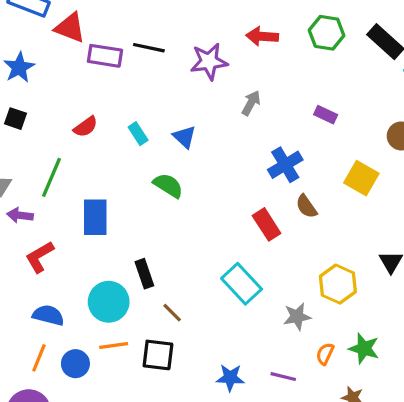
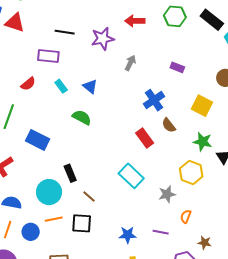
purple rectangle: (105, 56) -> (48, 56), moved
blue rectangle: (95, 217) -> (38, 140), turned -60
green star: (364, 348) -> (203, 142), moved

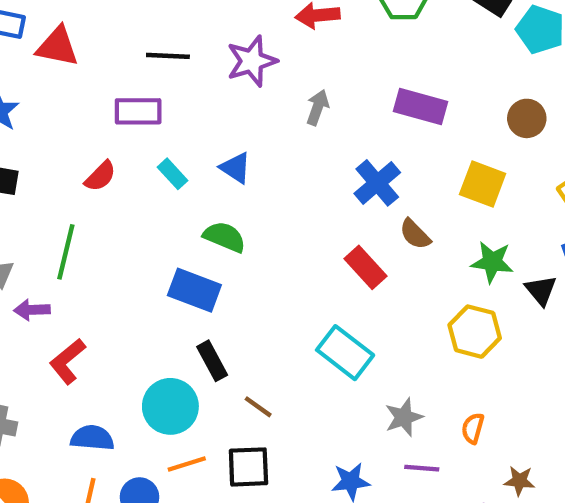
purple rectangle: (177, 67) -> (420, 107), size x1.6
blue rectangle: (38, 140) -> (194, 290), moved
gray star: (167, 194) -> (404, 417), moved

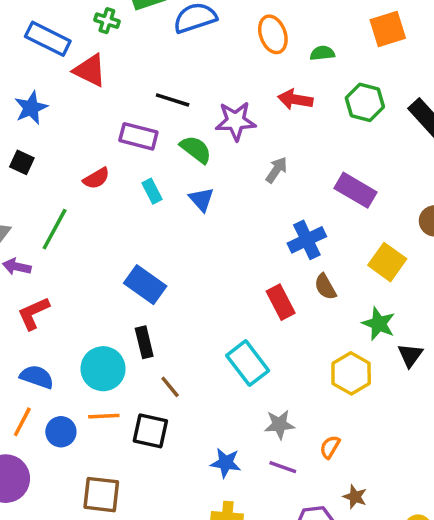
green semicircle: (225, 237) -> (196, 149), moved

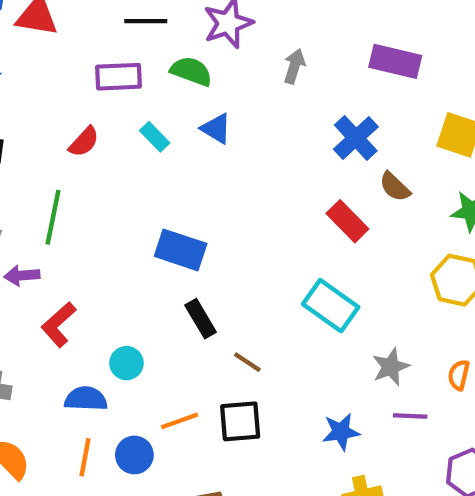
cyan circle: (103, 369) -> (126, 363), moved, size x0.6

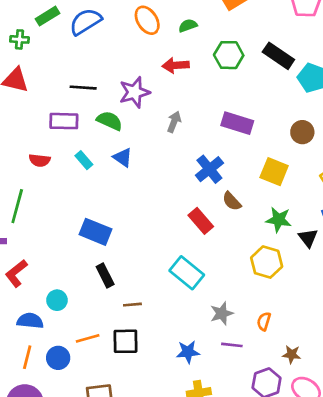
red semicircle: (84, 142) -> (40, 160), turned 50
brown line: (247, 362) -> (132, 305), turned -42

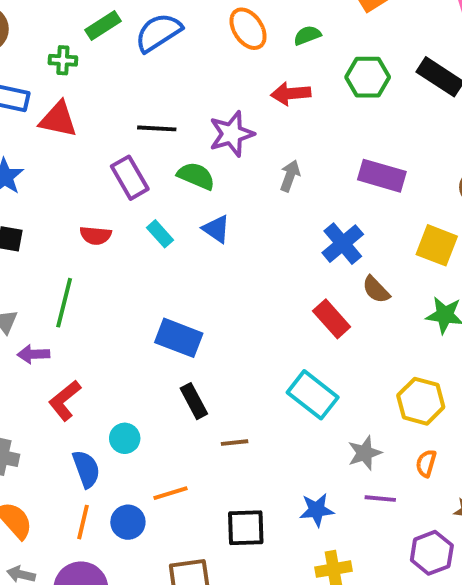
purple rectangle: (64, 121) -> (130, 178), turned 60
yellow hexagon: (267, 262) -> (421, 401), moved
blue semicircle: (30, 321) -> (86, 469), turned 65
black square: (126, 341) -> (246, 528), moved

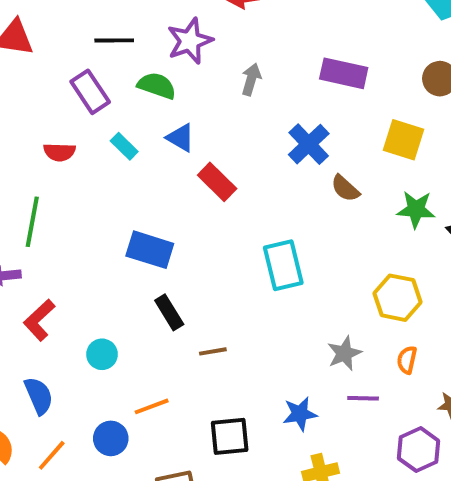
red rectangle: (332, 319) -> (217, 182), moved
cyan rectangle: (313, 395) -> (283, 265), moved, turned 42
blue semicircle: (86, 469) -> (39, 396), moved
orange line: (83, 522) -> (52, 455), moved, turned 32

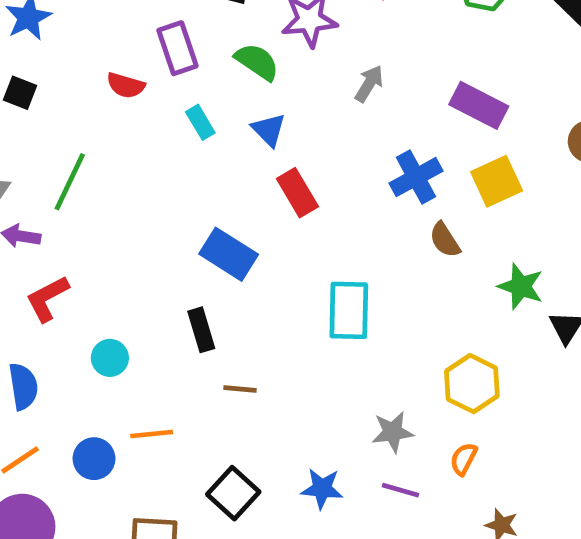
yellow square: (403, 140) -> (497, 181), moved, turned 33
red semicircle: (59, 152) -> (126, 85), moved
blue rectangle: (150, 250) -> (229, 254), moved
black square: (230, 436) -> (233, 493), turned 33

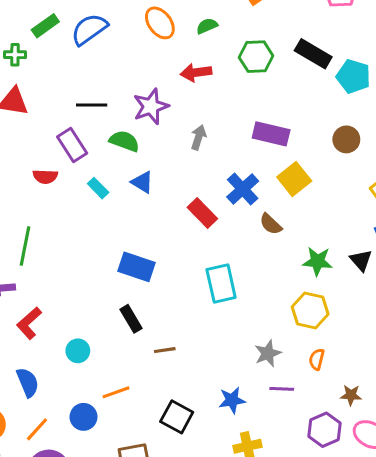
red rectangle: (297, 193) -> (202, 213), moved
green star: (521, 286) -> (318, 261), moved

